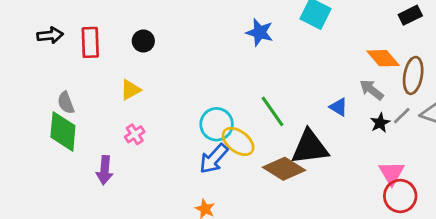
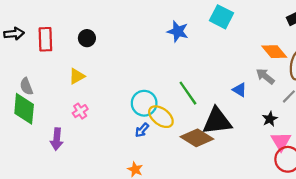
black star: (380, 123) -> (270, 119), moved
blue arrow: (214, 159) -> (142, 130), size x0.6

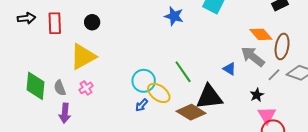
yellow triangle: (77, 76) -> (83, 57), size x1.8
gray arrow: (265, 76) -> (253, 57), size x1.4
gray semicircle: (26, 86) -> (60, 88), moved

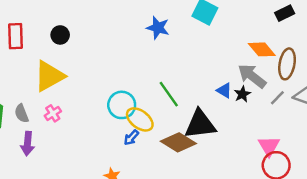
black star: (257, 95) -> (242, 94), moved
blue arrow: (142, 105) -> (131, 138), moved

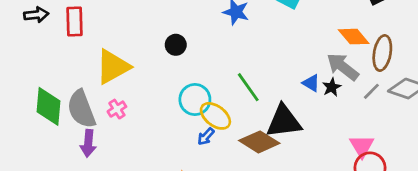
black circle: (60, 35) -> (176, 45), moved
gray semicircle: (21, 113) -> (81, 109), size x1.8

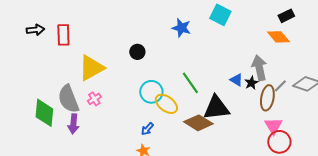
orange diamond: (354, 37) -> (278, 37), moved
brown ellipse: (382, 53) -> (267, 98), moved
gray arrow: (343, 67) -> (259, 68), turned 40
green diamond: (49, 106) -> (44, 113), moved
blue arrow: (206, 136) -> (147, 129), moved

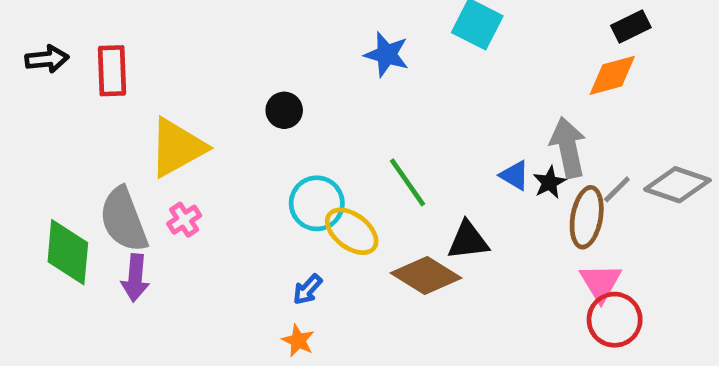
orange diamond: (278, 37) -> (612, 75), turned -65
black triangle: (216, 108) -> (468, 241), size x0.7

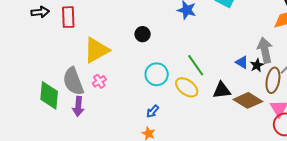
yellow ellipse: (352, 231) -> (187, 87), moved
brown diamond: (426, 275) -> (248, 100), moved

